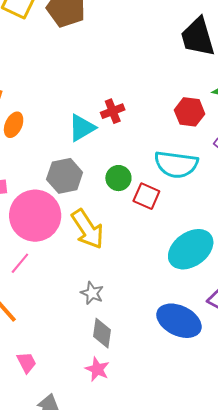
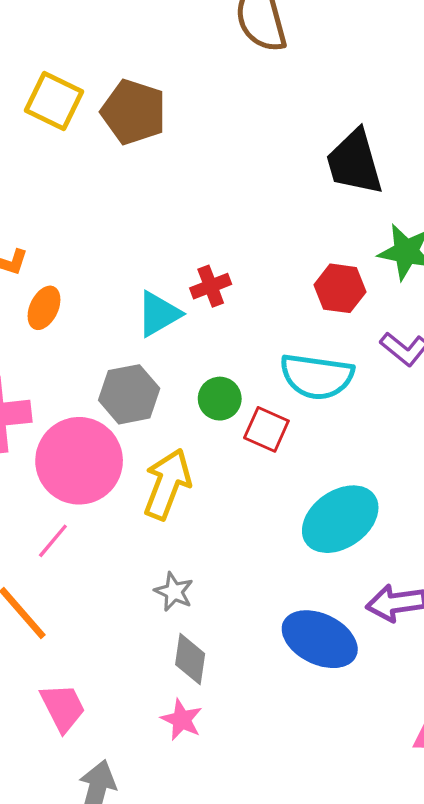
yellow arrow: (88, 229) -> (167, 484), turned -126
pink trapezoid: (26, 362) -> (63, 707), size x1.4

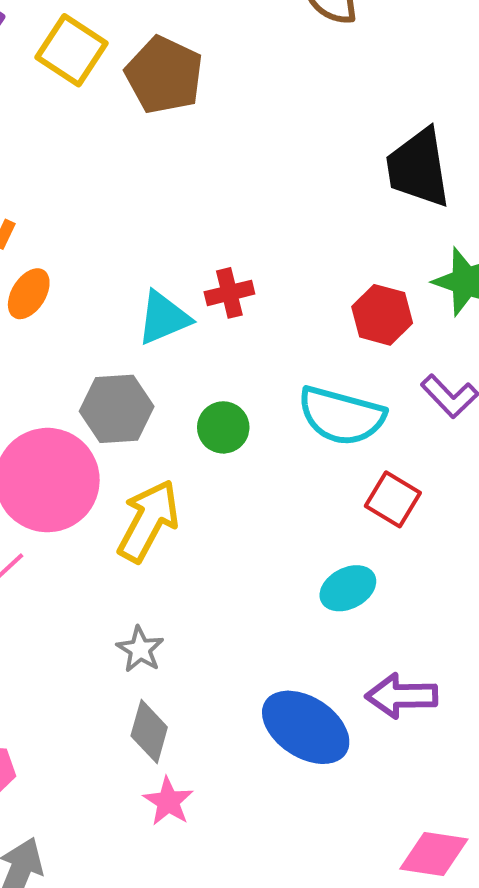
red square: (266, 429) -> (393, 499), moved
cyan ellipse: (340, 519) -> (348, 588), size x0.6
pink star: (182, 720) -> (168, 801), moved

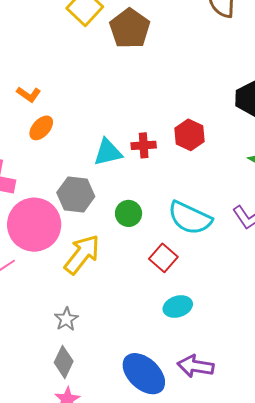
red hexagon: (382, 315) -> (189, 135), moved
red square: (393, 499) -> (163, 258), moved

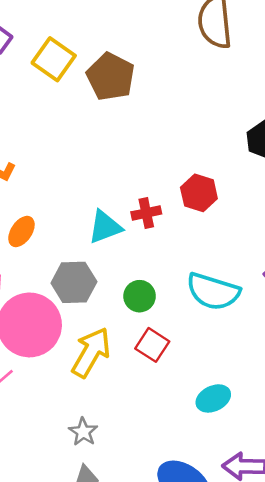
orange ellipse: (41, 128) -> (21, 231), moved
red square: (163, 258) -> (152, 345), moved

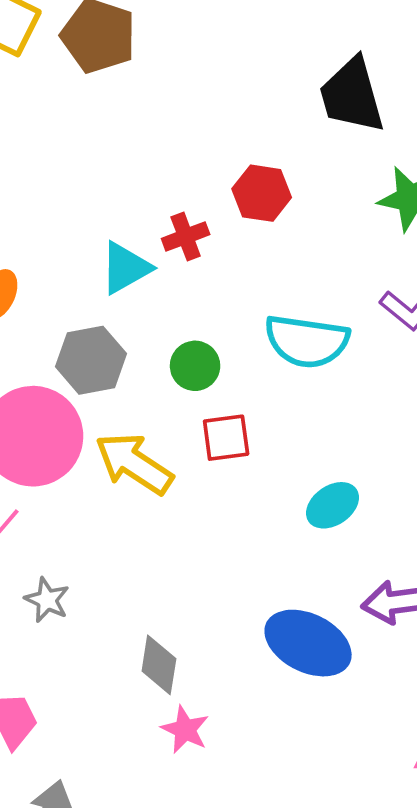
red square: (152, 345) -> (226, 438), turned -32
yellow arrow: (91, 352) -> (134, 464), turned -78
gray star: (83, 432) -> (47, 600), moved

